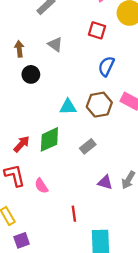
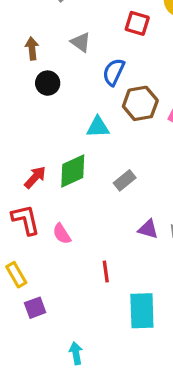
blue semicircle: (106, 66) -> (114, 72), moved
brown hexagon: (99, 105) -> (140, 103), moved

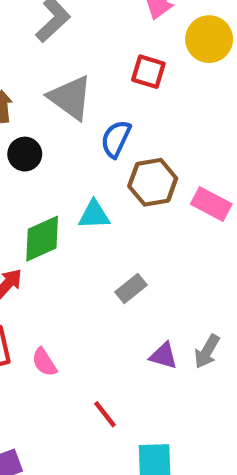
gray triangle: (81, 42) -> (70, 98), size x1.6
green diamond: (73, 171) -> (42, 239), moved
red line: (106, 272) -> (105, 414), turned -30

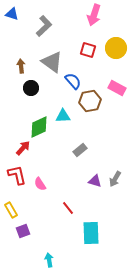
yellow circle: (209, 39) -> (116, 48), moved
blue semicircle: (116, 139) -> (73, 81), turned 114
pink rectangle: (211, 204) -> (117, 88), moved

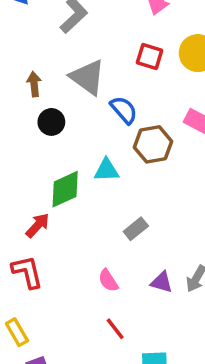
pink semicircle: (40, 184) -> (108, 280), moved

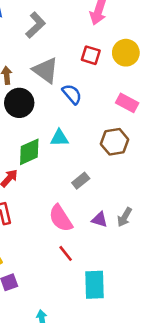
black circle: (51, 122) -> (19, 103), size x1.5
brown hexagon: (153, 144) -> (115, 142), moved
pink semicircle: (108, 280) -> (61, 218), size x1.6

